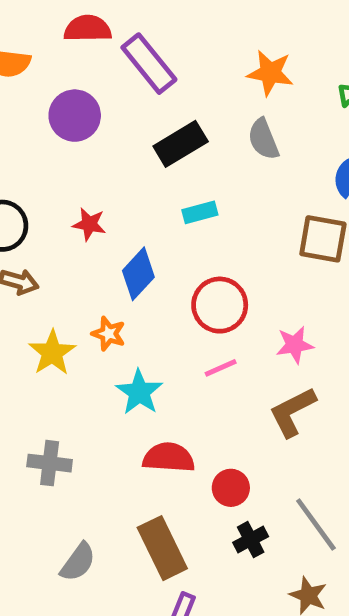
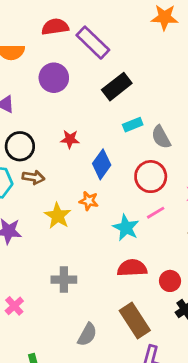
orange star: (270, 73) -> (165, 17), moved
gray semicircle: (263, 139) -> (161, 137), moved
cyan star: (139, 392) -> (126, 228), moved

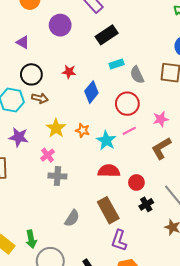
orange star: (89, 201) -> (83, 130), moved
pink cross: (14, 306) -> (48, 155), moved

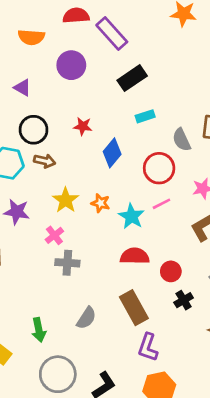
gray semicircle: (137, 75) -> (182, 140), moved
green arrow: (31, 239) -> (39, 330), moved

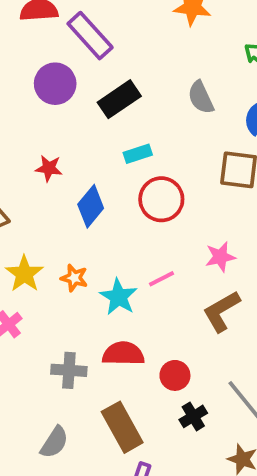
purple circle: (71, 65) -> (55, 84), moved
gray semicircle: (182, 140) -> (201, 97), moved
red circle: (159, 168) -> (161, 199), moved
gray cross: (67, 263) -> (69, 370), moved

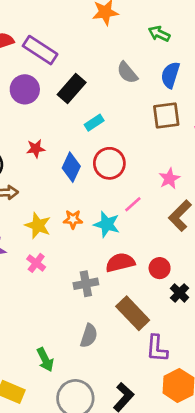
red circle: (161, 199) -> (109, 163), moved

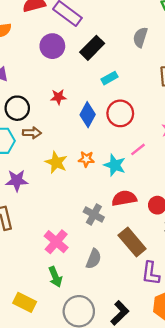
gray semicircle: (127, 73) -> (140, 37), turned 54
pink cross: (36, 263) -> (56, 242), moved, size x1.5
gray cross: (86, 284) -> (94, 214), turned 36

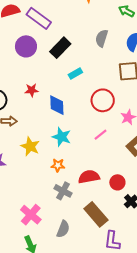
red circle: (120, 113) -> (103, 100), moved
blue diamond: (88, 115) -> (57, 105), turned -30
orange star: (86, 159) -> (58, 165), moved
cyan star: (115, 165) -> (62, 137), moved

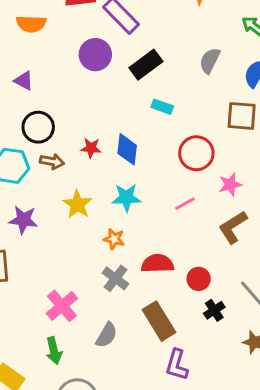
cyan rectangle: (75, 73) -> (162, 107), turned 40
red star: (32, 90) -> (91, 148), moved
cyan star: (62, 137) -> (126, 198), turned -30

